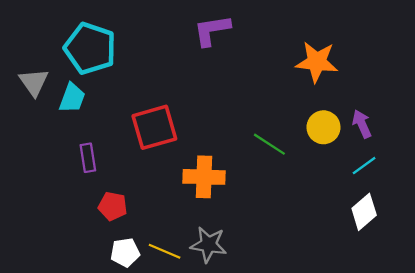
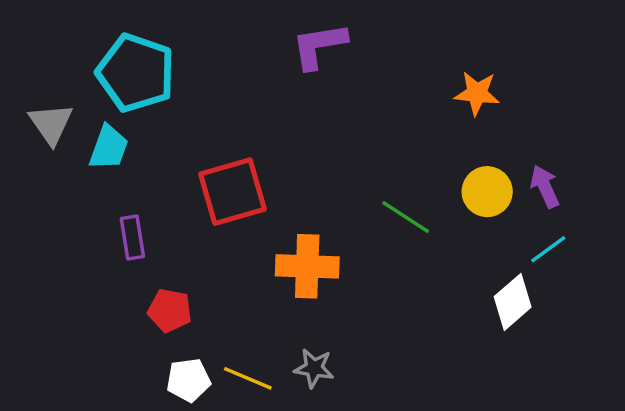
orange star: (317, 62) -> (477, 93), size x0.7
white diamond: (364, 212) -> (513, 302), moved
gray star: (209, 245) -> (314, 368), size x0.7

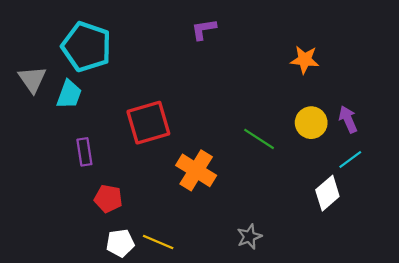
purple L-shape: (319, 46) -> (204, 29), size x0.7
orange cross: (307, 266) -> (196, 170), turned 30
gray star: (314, 368) -> (249, 237), moved, turned -30

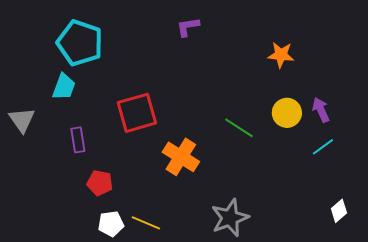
gray triangle: (32, 79) -> (22, 120), moved
white diamond: (327, 193) -> (339, 211), moved, size x0.7
gray star: (249, 237) -> (230, 218), size x1.6

